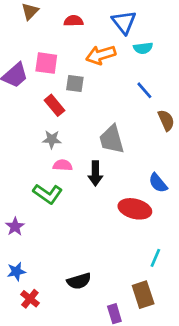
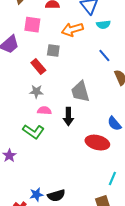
pink square: (46, 63) -> (32, 25), moved
blue star: (16, 272) -> (36, 195), moved

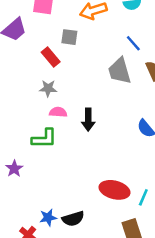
gray trapezoid: (80, 92) -> (120, 71), moved
green L-shape: (33, 132) -> (44, 139), turned -35
red ellipse: (97, 143) -> (115, 190), moved

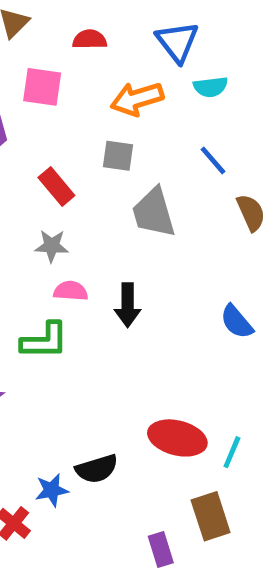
gray square: (69, 37) -> (118, 156), moved
gray trapezoid: (120, 71) -> (154, 213), moved
black semicircle: (73, 219) -> (97, 469), moved

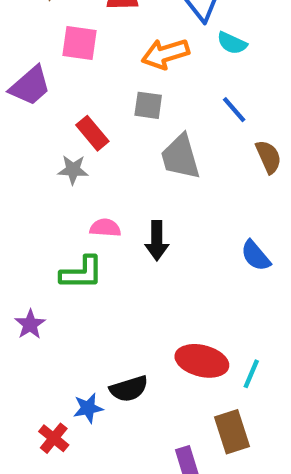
cyan semicircle: (211, 87) -> (232, 43), turned 32
gray star: (52, 246) -> (73, 170), moved

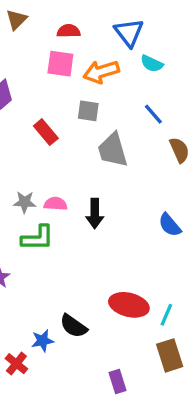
pink square: (79, 43) -> (60, 64), moved
gray star: (73, 170) -> (25, 202), moved
black semicircle: (129, 389) -> (73, 326), turned 52
brown rectangle: (232, 432) -> (170, 355), moved

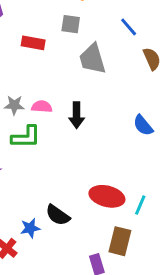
red rectangle: (46, 132) -> (33, 43), turned -40
brown rectangle: (170, 355) -> (120, 241), moved, turned 32

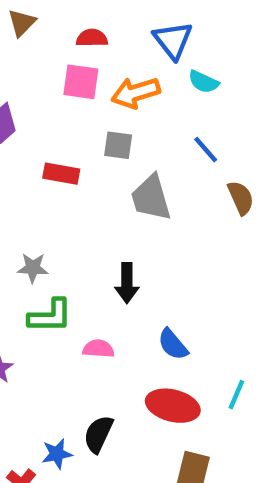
pink semicircle: (42, 107) -> (98, 349), moved
blue semicircle: (143, 125) -> (173, 344), moved
cyan line: (140, 205) -> (236, 395), moved
black semicircle: (58, 215) -> (98, 434), turned 80

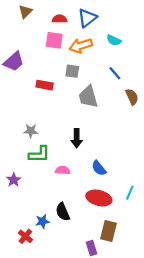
blue triangle: (173, 40) -> (87, 18), moved, turned 30
black semicircle: (98, 434) -> (63, 212), turned -48

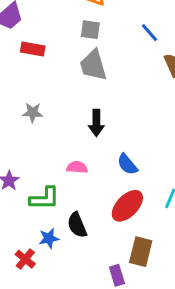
red rectangle: (45, 85) -> (33, 49), moved
gray trapezoid: (88, 97) -> (93, 65), moved
green L-shape: (39, 154) -> (44, 198), moved
red ellipse: (99, 198) -> (127, 206), turned -60

